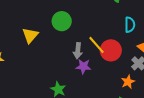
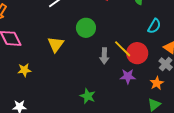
cyan semicircle: (130, 25) -> (154, 26), turned 35
purple star: (83, 66) -> (128, 76), moved

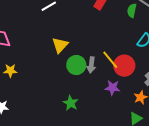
green circle: (86, 28) -> (76, 65), moved
yellow triangle: (56, 44) -> (60, 45), moved

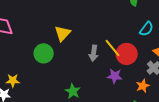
green circle: (76, 65) -> (44, 53), moved
yellow star: (10, 71) -> (13, 81), moved

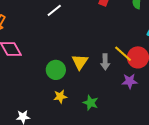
yellow triangle: (62, 33) -> (80, 62), moved
yellow star: (13, 81) -> (60, 97), moved

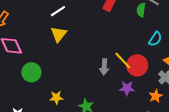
yellow triangle: (80, 62) -> (59, 34), moved
green circle: (56, 70) -> (31, 72), moved

